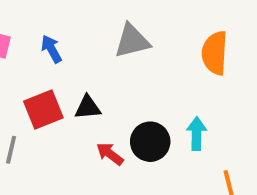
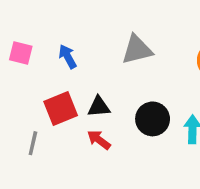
black circle: (150, 142) -> (153, 119), moved
red arrow: (110, 154) -> (99, 140), moved

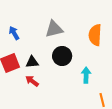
black circle: (153, 119) -> (62, 56), moved

